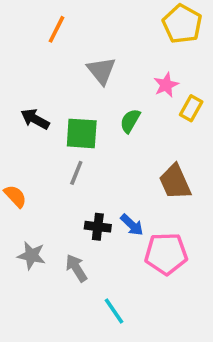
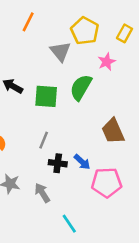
yellow pentagon: (182, 24) -> (85, 31), moved
yellow rectangle: (191, 108) -> (125, 33), moved
green semicircle: (130, 121) -> (81, 87), size x1.5
gray line: (76, 173) -> (44, 140), moved

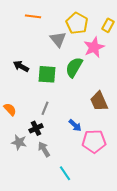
orange line: (28, 22) -> (33, 16), turned 70
pink star: (107, 62) -> (94, 47), size x1.5
black cross: (58, 163) -> (36, 128), moved, turned -32

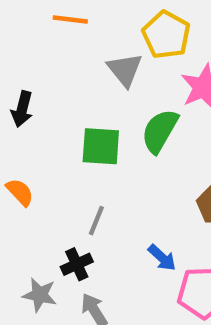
black arrow: (21, 66) -> (22, 109), moved, turned -105
orange semicircle: (10, 109) -> (20, 192), moved

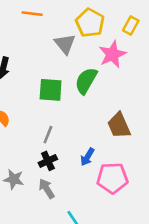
blue arrow: (162, 258) -> (87, 157), turned 78
black cross: (77, 264) -> (48, 161), moved

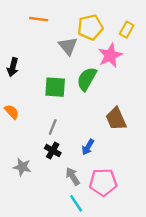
yellow pentagon: (90, 23) -> (90, 27), turned 30
black cross: (48, 161) -> (53, 151), turned -35
pink pentagon: (112, 178) -> (103, 182), moved
gray arrow: (47, 189) -> (73, 176), moved

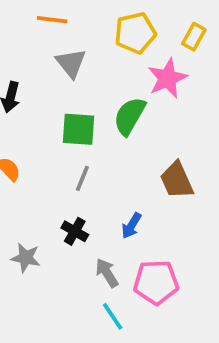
gray triangle: (68, 46) -> (71, 63), moved
gray line: (53, 127) -> (82, 178), moved

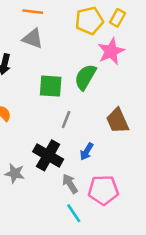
yellow rectangle: (194, 37) -> (117, 18), moved
gray triangle: (71, 63) -> (33, 39), moved, turned -30
gray line: (82, 178) -> (66, 119), moved
black cross: (75, 231) -> (48, 155), size x1.6

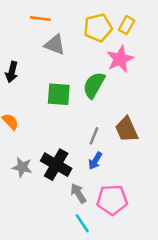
gray triangle: (33, 39) -> (55, 45), moved
gray line: (66, 119) -> (94, 136), moved
gray star: (15, 173) -> (22, 167), moved

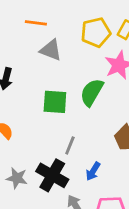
gray line: (94, 136) -> (70, 145), moved

